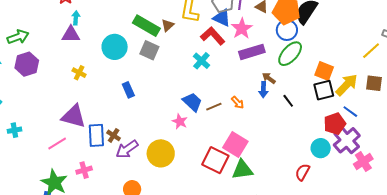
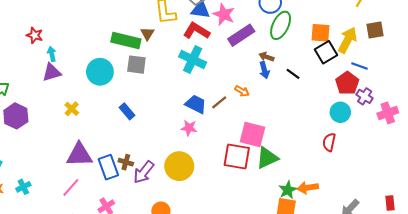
cyan cross: (201, 61) -> (193, 59), size x1.4
yellow cross: (79, 73) -> (72, 109), turned 32
purple cross: (347, 140) -> (365, 96), size x0.6
pink cross: (363, 162) -> (388, 113), turned 30

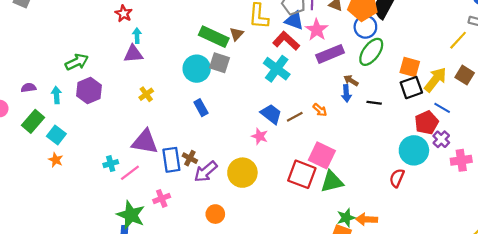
brown square: (375, 30) -> (465, 75), turned 30
cyan circle: (100, 72) -> (197, 69), moved
black line: (293, 74) -> (374, 103), turned -40
cyan circle: (340, 112) -> (414, 150), size x1.4
cyan cross: (23, 187) -> (111, 164), moved

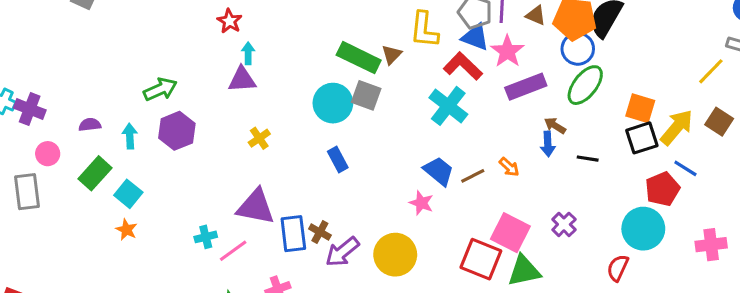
purple cross: (441, 139) -> (564, 224), moved

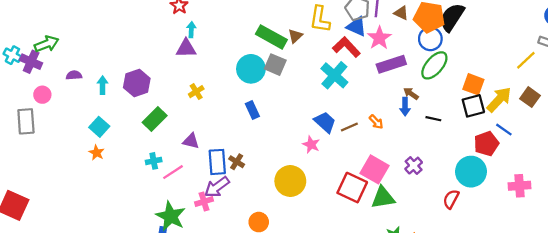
green arrow: (160, 89) -> (47, 44), moved
green rectangle: (95, 173) -> (155, 119), moved
purple triangle: (256, 207) -> (191, 141), size x0.6
purple arrow: (342, 252) -> (217, 187), moved

